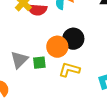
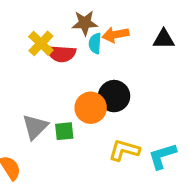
yellow L-shape: (69, 70) -> (124, 150), moved

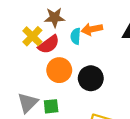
brown star: (85, 23) -> (55, 18), moved
red semicircle: (61, 54) -> (49, 44), turned -40
orange circle: (91, 108) -> (59, 70), moved

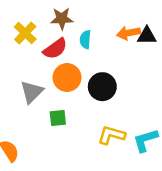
orange arrow: (92, 29) -> (128, 33), moved
yellow cross: (32, 36) -> (25, 33), moved
gray triangle: (28, 103) -> (32, 92), moved

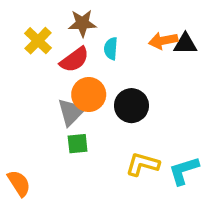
gray triangle: (32, 92) -> (71, 112), moved

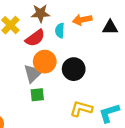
orange arrow: (163, 41) -> (82, 20), moved

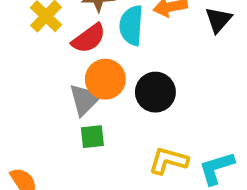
black triangle: (110, 27) -> (218, 20), turned -49
cyan semicircle: (60, 30) -> (131, 25), size x1.5

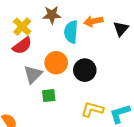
red semicircle: (89, 38) -> (22, 46), moved
gray triangle: (85, 100) -> (33, 74), moved

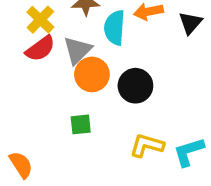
gray triangle: (33, 74) -> (77, 50), moved

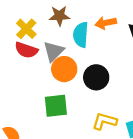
red semicircle: (40, 49) -> (26, 50), turned 55
green square: (81, 124) -> (56, 106), size x1.5

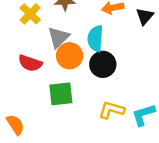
cyan semicircle: (81, 35) -> (95, 39), moved
red semicircle: (26, 50) -> (30, 63), moved

